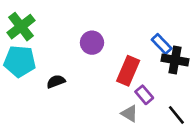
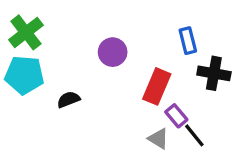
blue rectangle: (162, 44) -> (188, 41), moved, turned 30
black line: (176, 115) -> (194, 135), moved

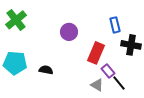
cyan pentagon: (24, 75) -> (15, 63), moved
black semicircle: (68, 99) -> (46, 70), moved, turned 32

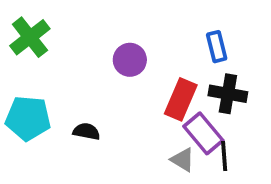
black cross: (131, 45) -> (228, 94), moved
purple rectangle: (108, 71) -> (203, 133), size x1.5
black line: (119, 83) -> (224, 156), turned 35

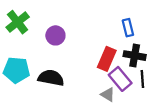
purple circle: (130, 60) -> (55, 35), moved
black semicircle: (86, 131) -> (51, 78), size x1.6
black line: (224, 156) -> (142, 79), moved

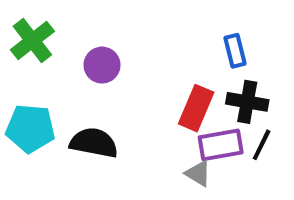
purple rectangle: (120, 79) -> (221, 145), turned -60
black line: (142, 79) -> (262, 145), turned 30

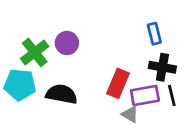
green cross: (32, 41) -> (35, 52), moved
red rectangle: (196, 108) -> (118, 83), moved
black line: (262, 145) -> (172, 95), turned -40

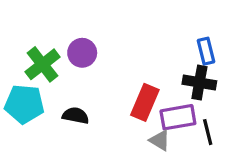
blue rectangle: (154, 34) -> (206, 51), moved
black semicircle: (62, 94) -> (76, 116), size x0.7
black line: (172, 95) -> (208, 132), moved

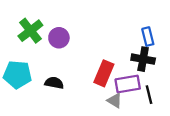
green cross: (43, 64) -> (30, 31), moved

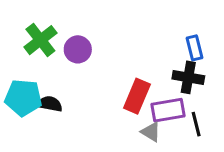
black semicircle: (54, 83) -> (50, 104), moved

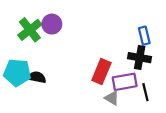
purple circle: (78, 49) -> (52, 24), moved

